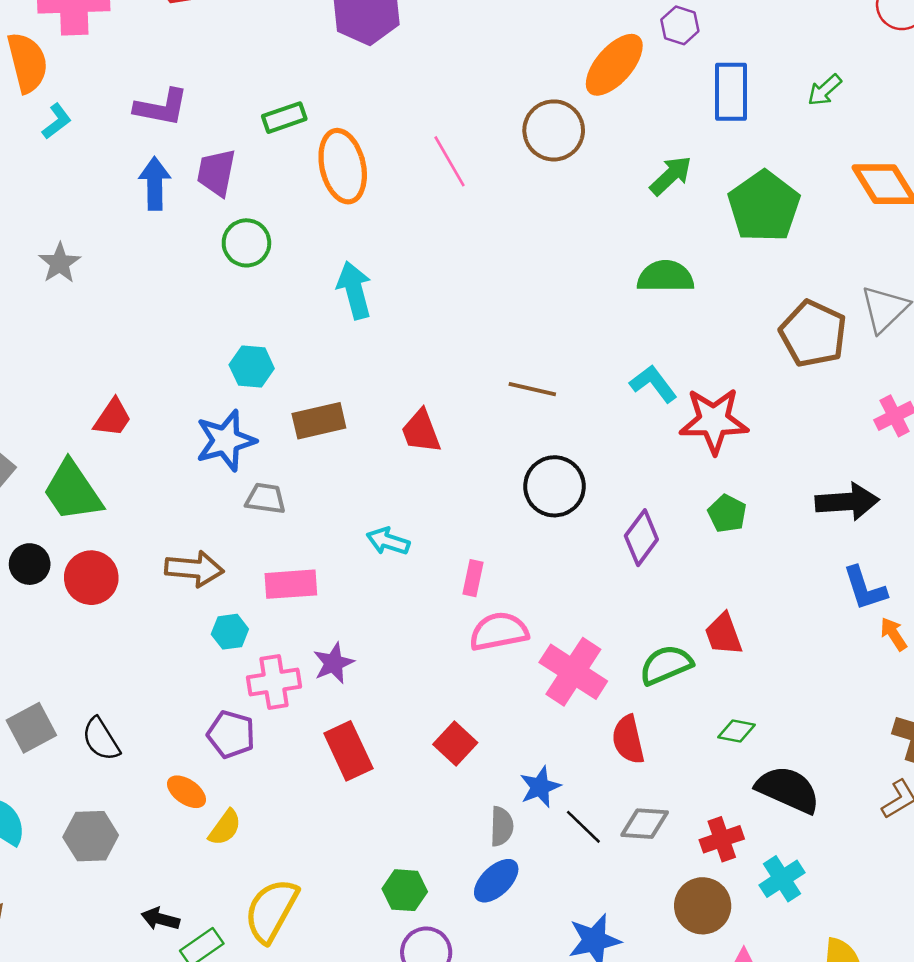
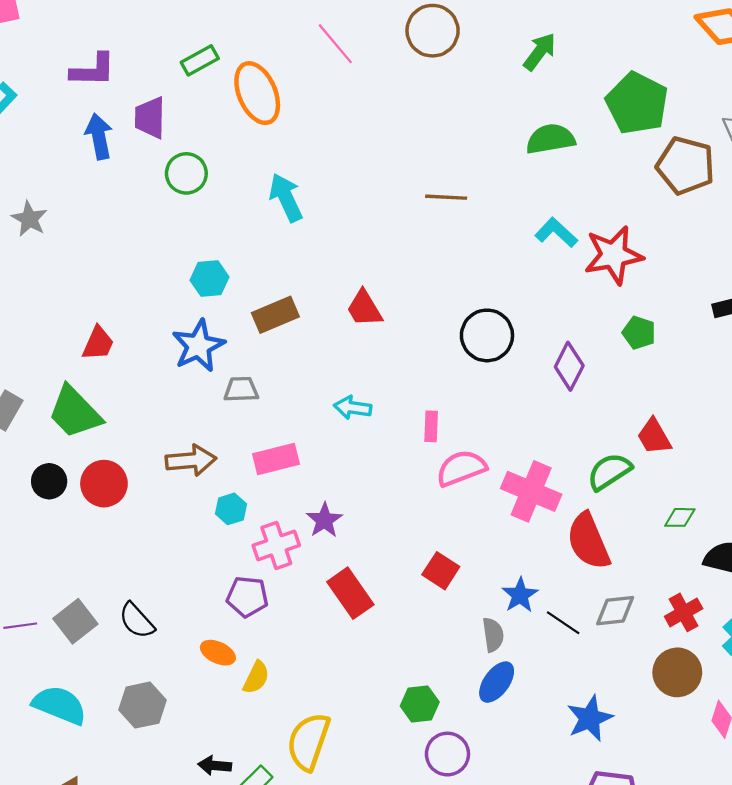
pink line: (449, 161) -> (335, 44), moved
green pentagon: (764, 206) -> (637, 103), moved
brown line: (532, 389) -> (446, 197), moved
red semicircle: (628, 740) -> (588, 541), size x1.4

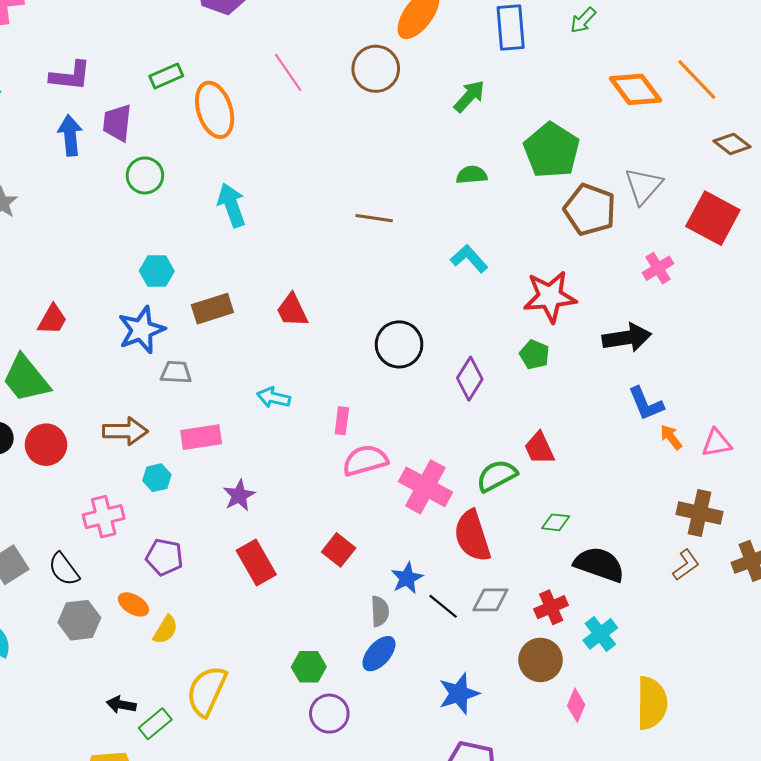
green semicircle: (550, 139) -> (472, 175), size x0.7
red star: (614, 255) -> (550, 297), moved
pink cross: (276, 545) -> (104, 517), moved
gray hexagon: (143, 705) -> (79, 620), moved

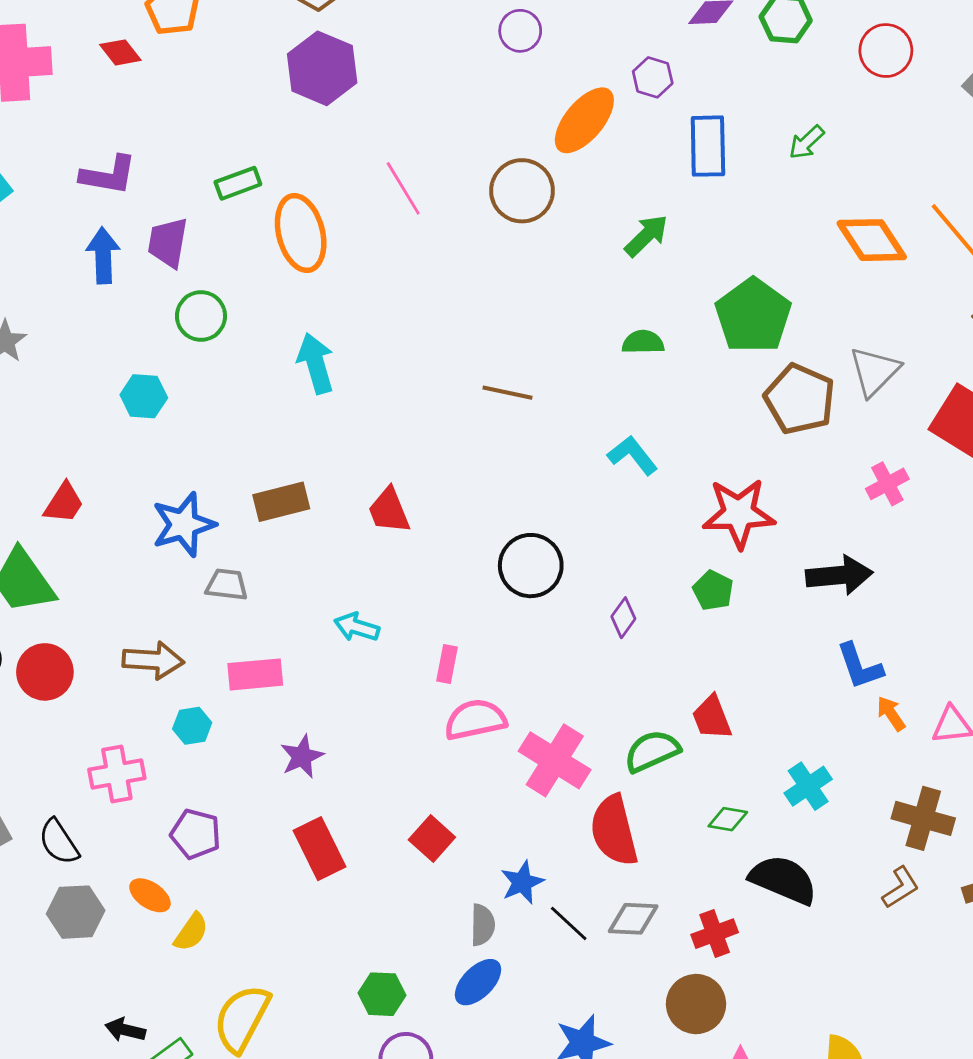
cyan hexagon: (157, 271) -> (144, 396), moved
purple diamond: (470, 379) -> (623, 618), size x0.7
cyan cross: (600, 634) -> (808, 786), moved

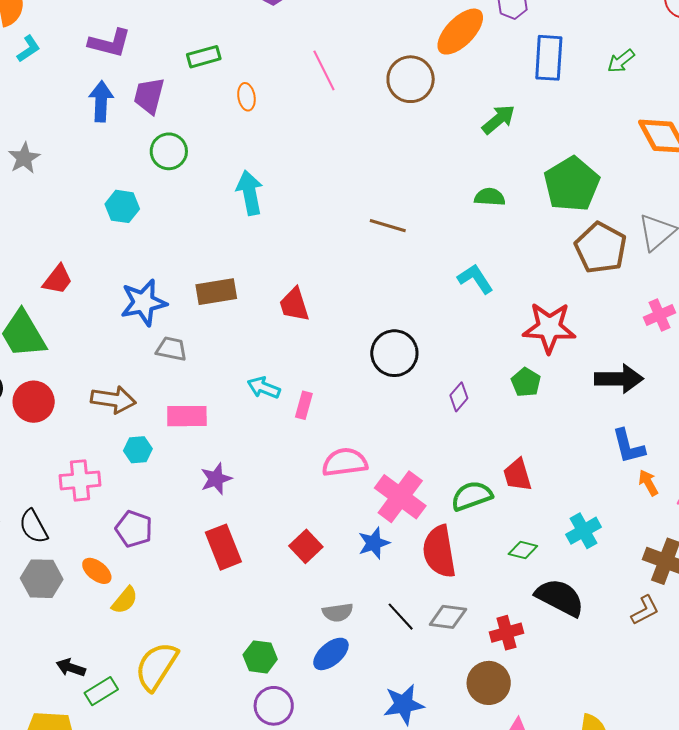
orange ellipse: (301, 233) -> (246, 97), size x0.5
pink rectangle: (447, 664) -> (304, 405), moved
blue star: (522, 882) -> (374, 543), moved
gray semicircle: (483, 925) -> (338, 612), turned 76

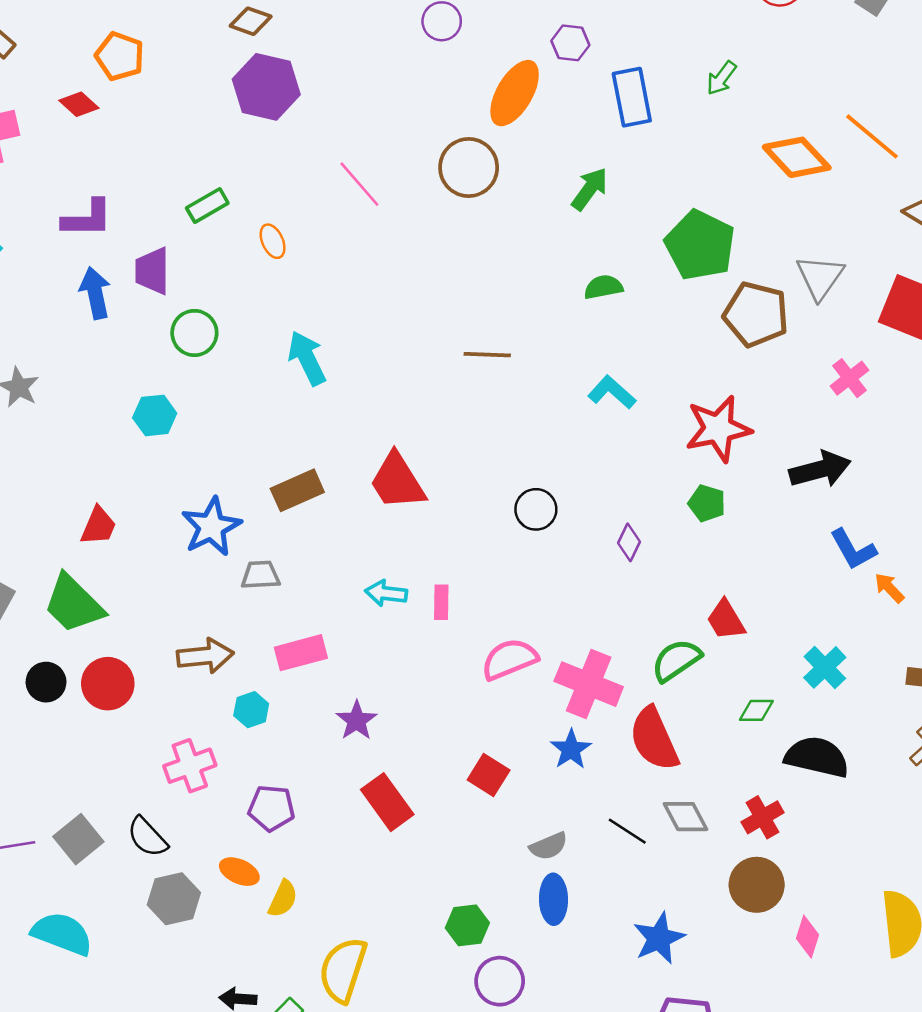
red trapezoid: (294, 305) -> (397, 481), size x1.4
black circle: (394, 353) -> (536, 509), size x0.7
gray diamond: (448, 617) -> (685, 817), turned 69
blue ellipse: (331, 654) -> (553, 899), turned -36

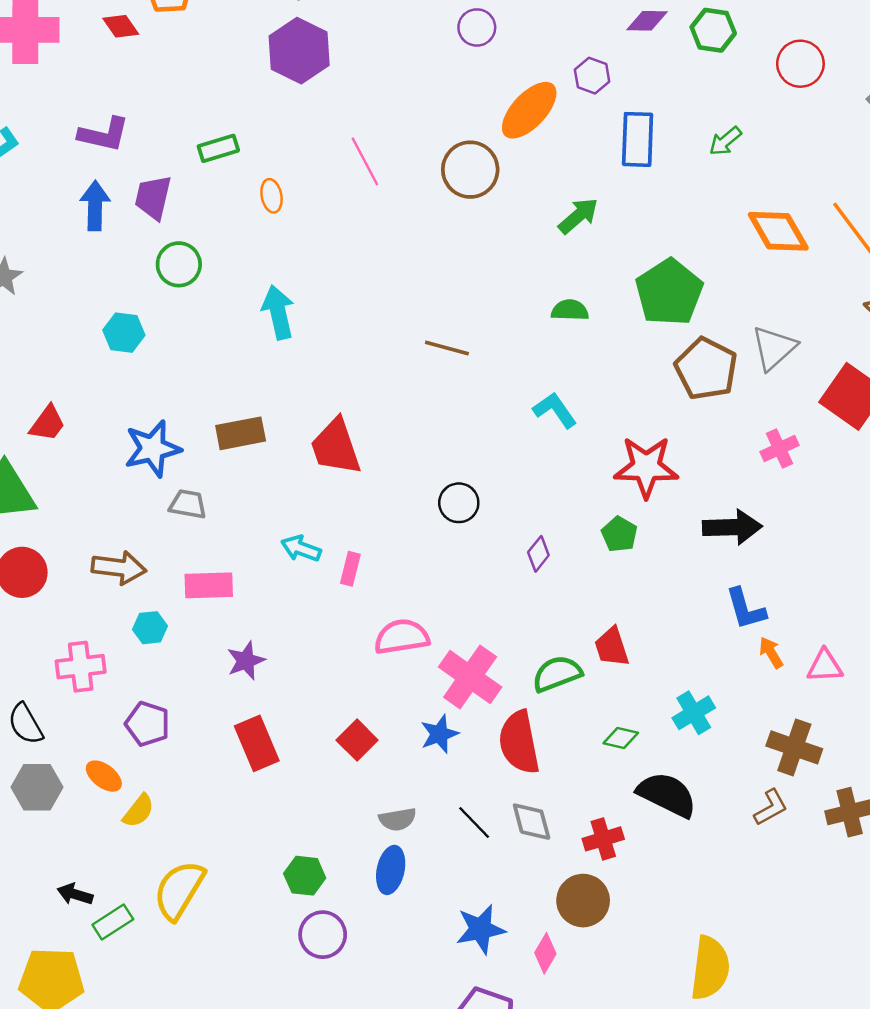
pink diamond: (807, 937) -> (545, 953), moved

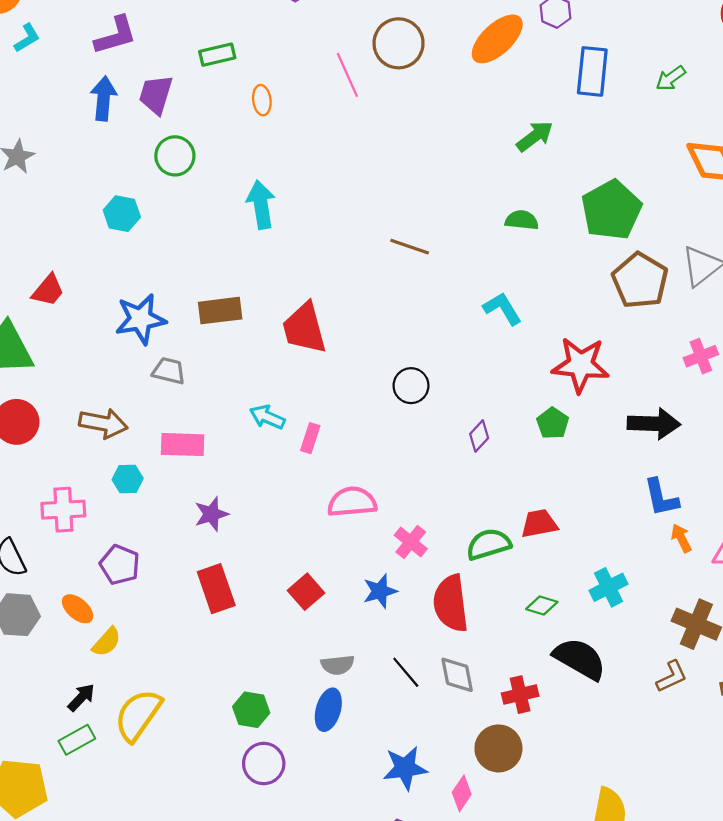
purple L-shape: (104, 134) -> (116, 35), turned -33
brown circle: (470, 170) -> (399, 43), moved
red trapezoid: (612, 647) -> (539, 524), turned 93
pink cross: (470, 677) -> (411, 542), size x0.6
black arrow: (75, 894) -> (81, 697), moved, turned 112

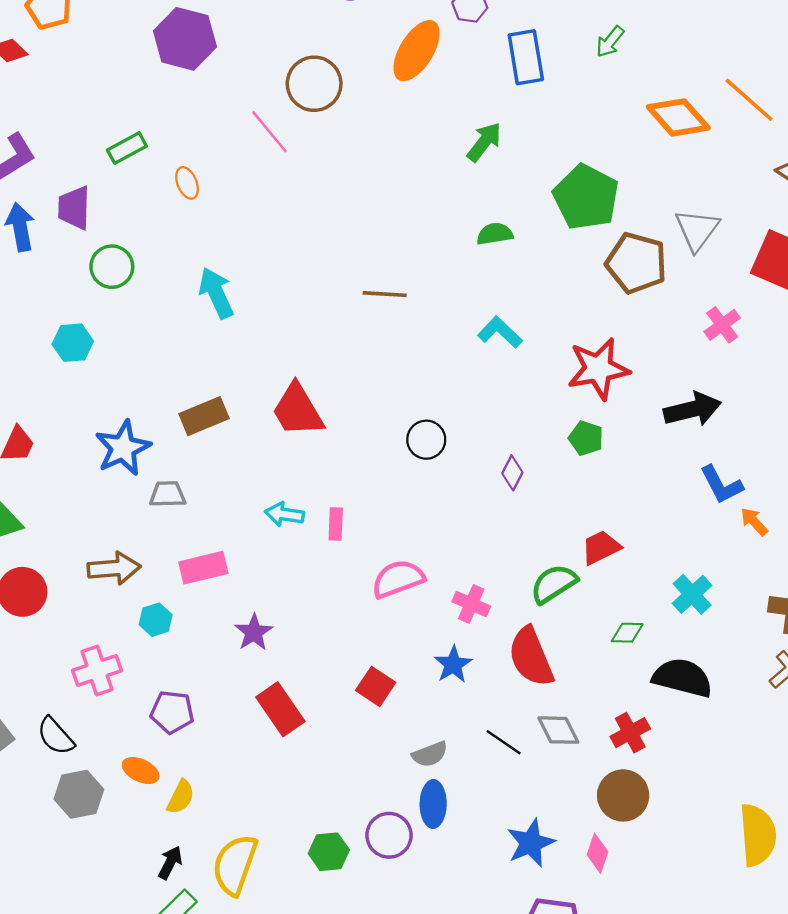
green hexagon: (251, 710) -> (329, 852), moved
purple circle: (264, 763) -> (389, 835), moved

